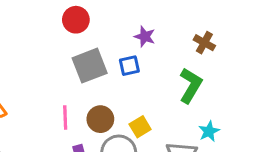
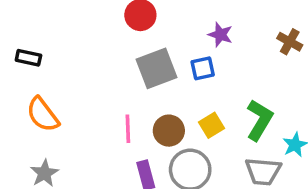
green L-shape: (191, 85) -> (259, 120), moved
yellow square: (140, 127) -> (211, 125), moved

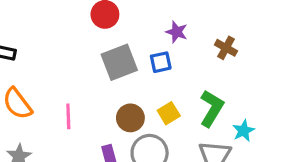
brown cross: (290, 42) -> (226, 48), moved
pink line: (128, 129) -> (68, 116), moved

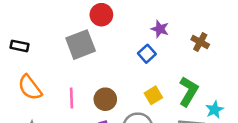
gray square: (119, 62) -> (81, 45), moved
blue square: (161, 62) -> (147, 54), turned -30
brown circle: (130, 118) -> (105, 99), moved

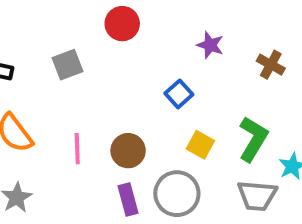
gray square: (81, 45) -> (67, 65), moved, size x0.7
blue square: (147, 54) -> (179, 94), moved
yellow square: (153, 95) -> (200, 145), turned -30

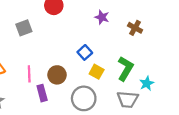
blue square: (179, 94) -> (85, 52), moved
purple rectangle: (128, 199) -> (42, 93), moved

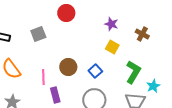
blue square: (85, 52) -> (95, 71), moved
yellow square: (97, 72) -> (112, 47), moved
brown circle: (57, 75) -> (68, 67), moved

